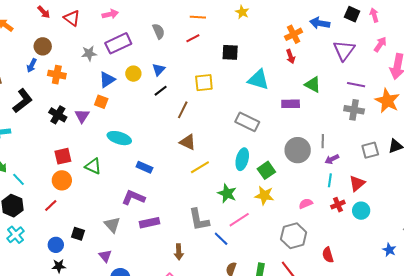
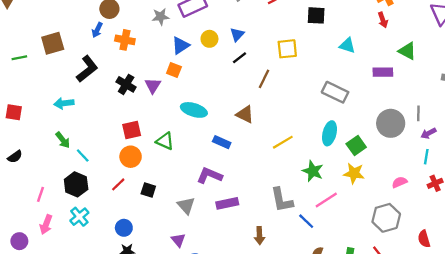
cyan triangle: (258, 80) -> (347, 45), size x0.7
brown triangle: (188, 142) -> (245, 114), moved
black square: (78, 234) -> (148, 190), moved

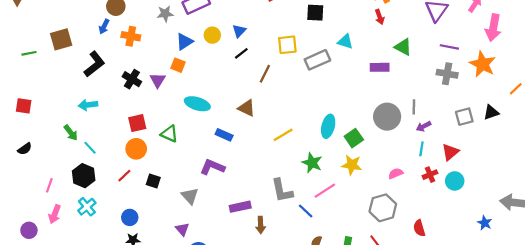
gray rectangle: (335, 92) -> (317, 60), moved, turned -50
cyan arrow: (64, 103) -> (88, 105), moved
purple rectangle: (227, 203) -> (240, 207), moved

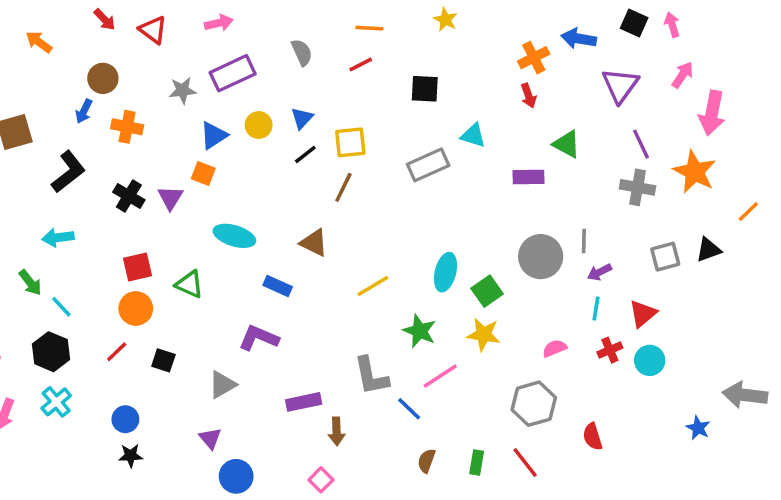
yellow square: (287, 45) -> (350, 142), moved
purple line: (449, 47) -> (641, 144), turned 54
gray triangle: (190, 196) -> (222, 385), turned 42

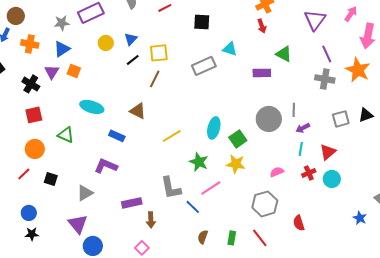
blue triangle: (214, 135) -> (62, 49), moved
purple triangle: (170, 198) -> (52, 72), moved
red square: (137, 267) -> (34, 115), moved
purple triangle: (210, 438) -> (78, 224), size x1.5

